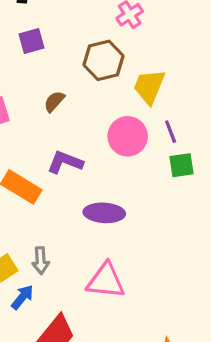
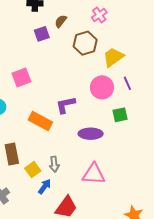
yellow trapezoid: (149, 87) -> (113, 57), turned 35
brown semicircle: (54, 101) -> (61, 21), moved
purple L-shape: (65, 162) -> (66, 105), turned -30
green square: (181, 165) -> (120, 115), moved

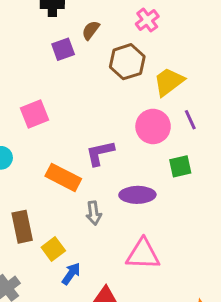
gray arrow: (54, 164) -> (94, 213), moved

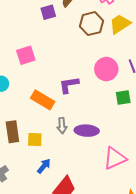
yellow trapezoid: (169, 82) -> (120, 24), moved
purple ellipse: (137, 195) -> (87, 131), moved
yellow square: (53, 249) -> (35, 140), moved, turned 35
pink triangle: (143, 254) -> (115, 158), moved, turned -30

